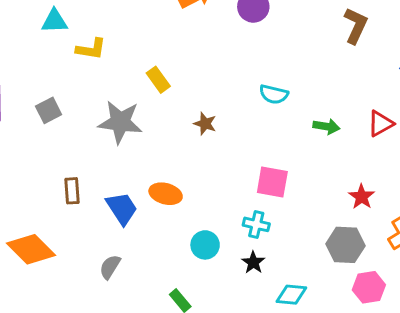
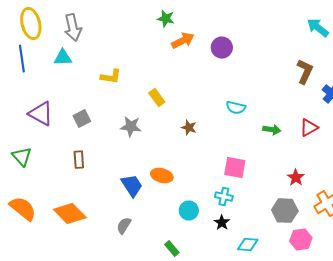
cyan triangle: (54, 21) -> (63, 58), moved
brown L-shape: (356, 26) -> (305, 72), moved
gray star: (120, 122) -> (131, 127), size x0.7
brown rectangle: (72, 191) -> (79, 160), moved

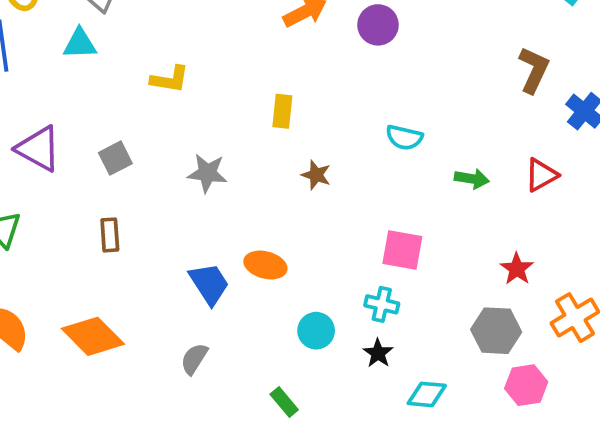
yellow rectangle: (157, 98) -> (282, 111), moved, turned 42

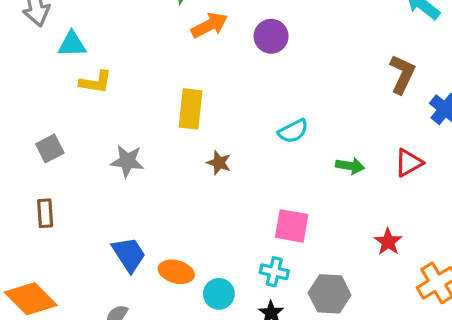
cyan triangle: (80, 44) -> (72, 44), moved
yellow rectangle: (282, 111) -> (190, 109), size x1.4
cyan semicircle: (404, 137) -> (293, 131), turned -40
orange ellipse: (265, 265) -> (176, 272), moved
gray hexagon: (496, 331) -> (330, 294), moved

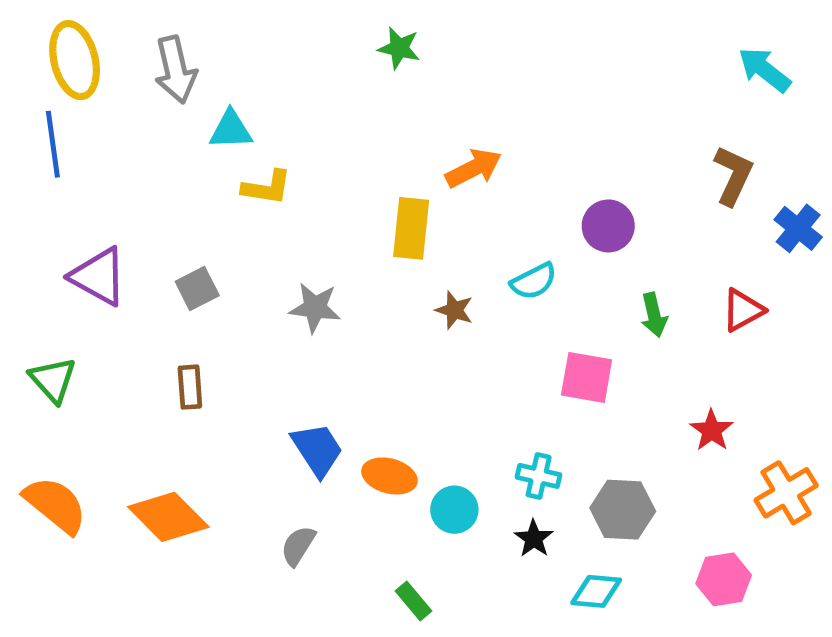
orange arrow: (209, 25) -> (474, 168), moved
purple circle: (271, 36) -> (608, 226), moved
cyan semicircle: (293, 131) -> (534, 281), moved
green arrow: (350, 166) -> (654, 315), turned 68
pink square: (292, 226) -> (587, 377), moved

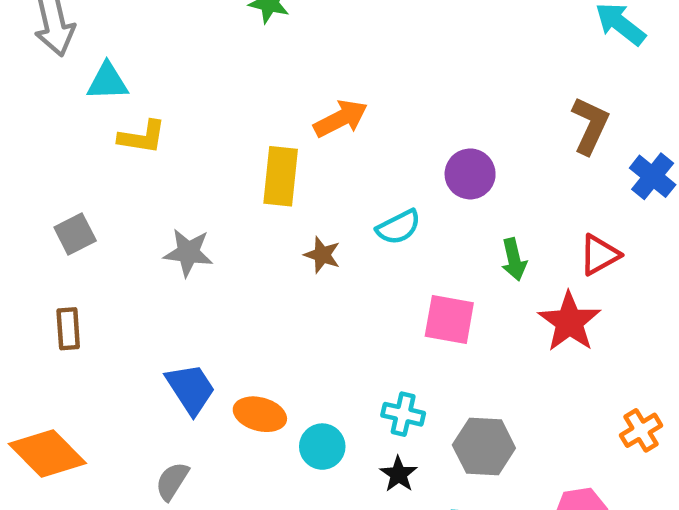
red star: (712, 430) -> (569, 322), moved, size x1.5
orange cross: (786, 493) -> (641, 430), size x0.7

